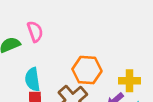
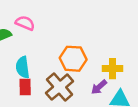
pink semicircle: (35, 32) -> (25, 23), turned -48

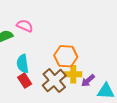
yellow cross: (113, 69) -> (73, 74), moved
red rectangle: (25, 87) -> (25, 81), turned -32

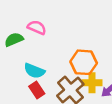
cyan semicircle: (23, 64) -> (34, 71), turned -60

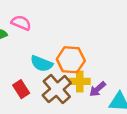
cyan semicircle: (34, 71) -> (42, 64), moved

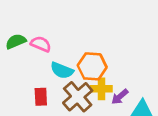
pink semicircle: (21, 23) -> (41, 44), moved
red rectangle: (21, 89) -> (41, 97), turned 30

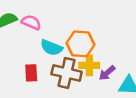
brown cross: (78, 97) -> (67, 73), turned -36

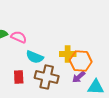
orange hexagon: (80, 44) -> (81, 61), moved
yellow cross: (89, 65) -> (68, 54), moved

